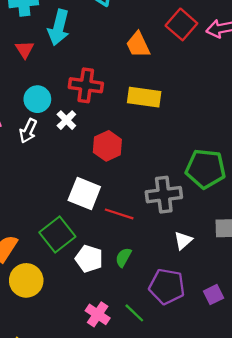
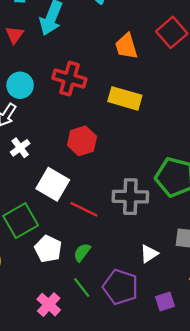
white cross: (66, 120) -> (20, 148), moved
white triangle: (183, 240) -> (149, 254), moved
green line: (134, 313) -> (82, 288), moved

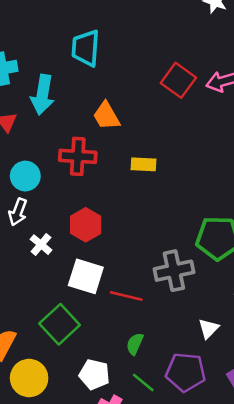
orange trapezoid: (126, 46) -> (106, 116), moved
yellow rectangle: (125, 98) -> (143, 164), size x0.7
red hexagon: (82, 141) -> (86, 225), moved
white pentagon: (48, 249) -> (94, 374), moved

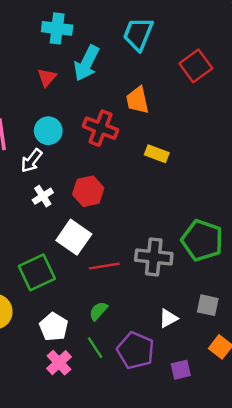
red square: (178, 80) -> (196, 66), moved
red line: (126, 296) -> (104, 266), turned -40

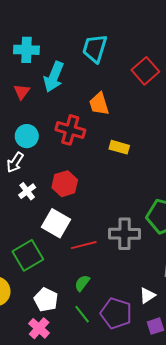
white triangle: (168, 318) -> (147, 295), moved
pink cross: (59, 363) -> (39, 328), moved

